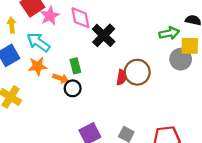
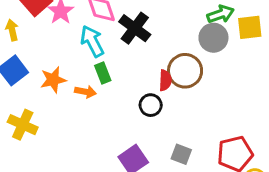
cyan arrow: (38, 42) -> (92, 41), moved, turned 35
gray circle: (181, 59) -> (213, 38), moved
black circle: (73, 88) -> (151, 105), moved

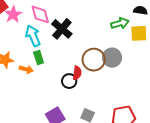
gray circle: (213, 38) -> (112, 58), moved
red semicircle: (165, 80) -> (77, 73), moved

